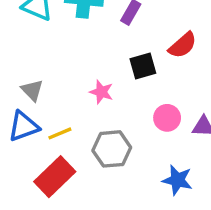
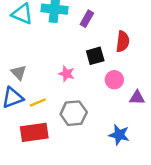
red semicircle: (183, 45) -> (123, 41), turned -42
pink circle: (167, 118) -> (114, 80), moved
red rectangle: (55, 177) -> (34, 132), turned 36

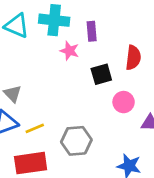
purple rectangle: (87, 19) -> (92, 31), turned -35
pink star: (66, 74) -> (69, 51), moved

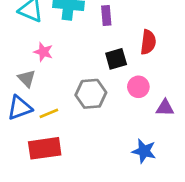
pink star: (69, 51) -> (43, 52), moved
gray hexagon: (76, 141) -> (91, 94), moved

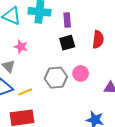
black square: (116, 59) -> (67, 43), moved
pink circle: (138, 87) -> (81, 73), moved

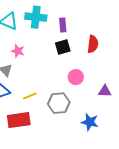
gray hexagon: (56, 78) -> (59, 103), moved
yellow line: (25, 92) -> (30, 96), moved

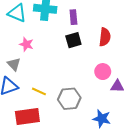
pink circle: (76, 77) -> (103, 72), moved
yellow line: (30, 96) -> (39, 91), turned 48

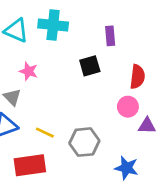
purple rectangle: (73, 17) -> (110, 36), moved
red semicircle: (105, 37) -> (137, 77), moved

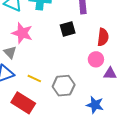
pink star: (29, 71) -> (22, 33), size x1.5
red rectangle: (30, 165) -> (23, 103), turned 40

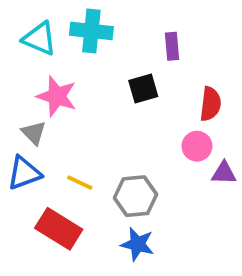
blue star: (95, 105) -> (137, 244), moved

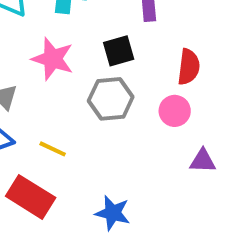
pink star: (57, 96) -> (53, 59), moved
purple triangle: (224, 173) -> (203, 161), moved
gray hexagon: (136, 196) -> (111, 99), moved

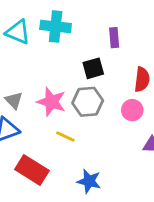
pink star: (53, 59) -> (51, 102), moved
yellow line: (53, 149) -> (65, 137), moved

